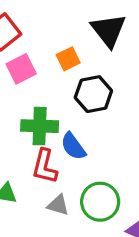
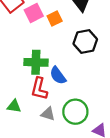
pink square: (21, 69) -> (34, 13), moved
black hexagon: (93, 94) -> (85, 41), moved

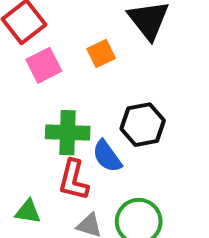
pink square: (34, 13) -> (44, 65), moved
black hexagon: (85, 41) -> (143, 125), moved

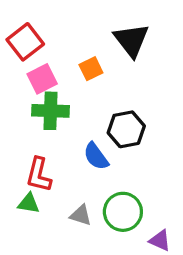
green cross: (68, 133) -> (51, 111), moved
red L-shape: (73, 180) -> (39, 175), moved

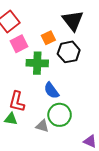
green cross: (51, 111) -> (37, 63), moved
black hexagon: (126, 129) -> (69, 52), moved
green circle: (123, 212) -> (60, 115), moved

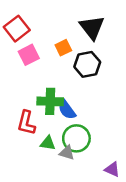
green cross: (37, 63) -> (50, 101), moved
green triangle: (11, 119) -> (48, 143), moved
gray triangle: (42, 126) -> (67, 153), moved

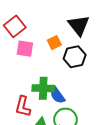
pink square: (29, 55) -> (25, 49), turned 36

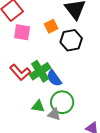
green cross: (43, 88) -> (40, 71), turned -35
red L-shape: (23, 106) -> (20, 72), moved, turned -55

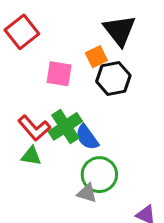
orange square: (51, 26) -> (96, 57), moved
pink square: (22, 32) -> (59, 74), moved
green triangle: (38, 106) -> (31, 156), moved

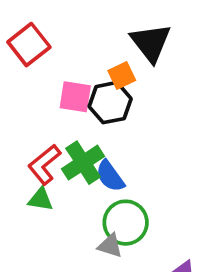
black hexagon: (113, 78) -> (110, 103), moved
red L-shape: (34, 128) -> (44, 165), turned 92

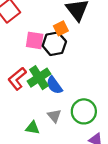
green triangle: (40, 199) -> (32, 128), moved
green circle: (126, 223) -> (84, 111), moved
gray triangle: (110, 246) -> (54, 116), moved, turned 32

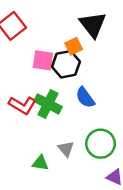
green cross: (39, 78) -> (48, 104), turned -30
red L-shape: (17, 79) -> (22, 105), turned -110
blue semicircle: (54, 85) -> (85, 98), moved

